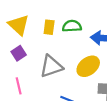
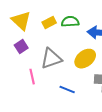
yellow rectangle: (49, 27) -> (49, 23), turned 56
pink line: (19, 86) -> (32, 77), moved

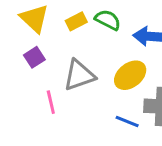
green semicircle: (70, 22) -> (108, 20), turned 30
blue line: (67, 90) -> (127, 122), moved

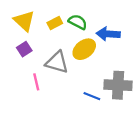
gray triangle: (79, 75) -> (57, 62), turned 35
yellow ellipse: (130, 75) -> (84, 49), moved

